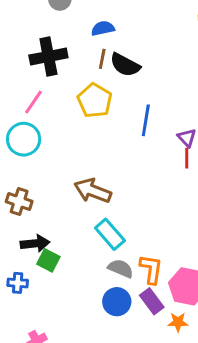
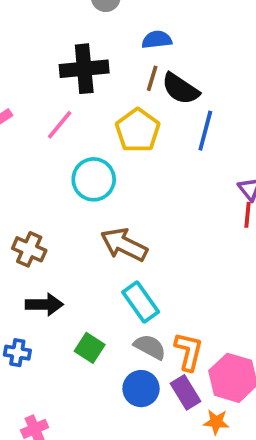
blue line: (146, 120) -> (205, 131), moved
cyan circle: (24, 139) -> (94, 179), moved
green square: (48, 260) -> (90, 348), moved

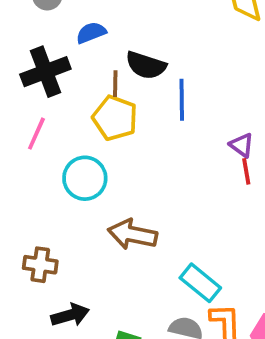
blue semicircle: (157, 40) -> (91, 33), moved
brown line: (152, 78) -> (115, 84), moved
cyan rectangle: (141, 302) -> (200, 283), moved

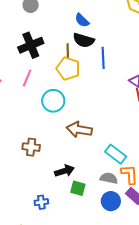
blue semicircle: (91, 33) -> (82, 20), moved, turned -112
black arrow: (70, 315) -> (64, 171), moved

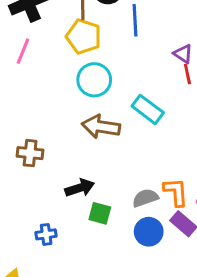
cyan circle: (53, 101) -> (94, 80), moved
cyan rectangle: (116, 154) -> (148, 109), moved
gray semicircle: (109, 178) -> (145, 198), turned -30

